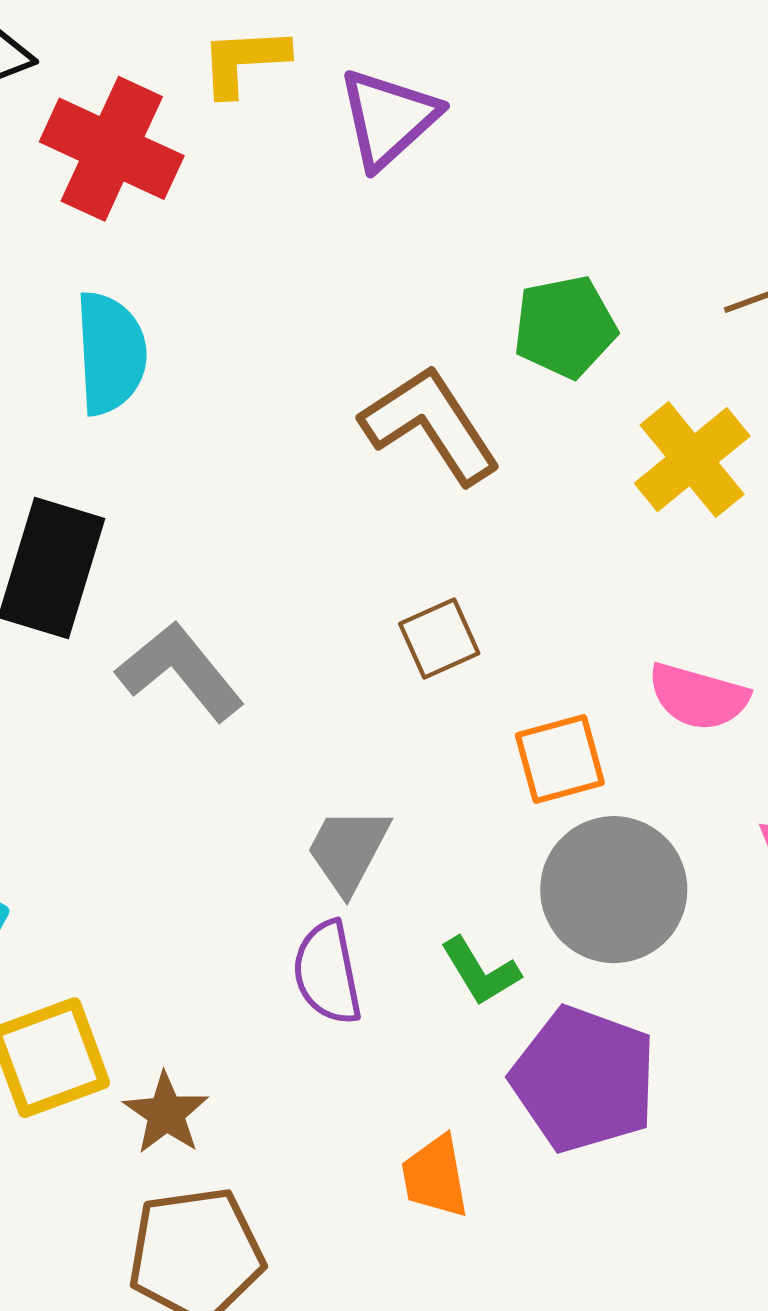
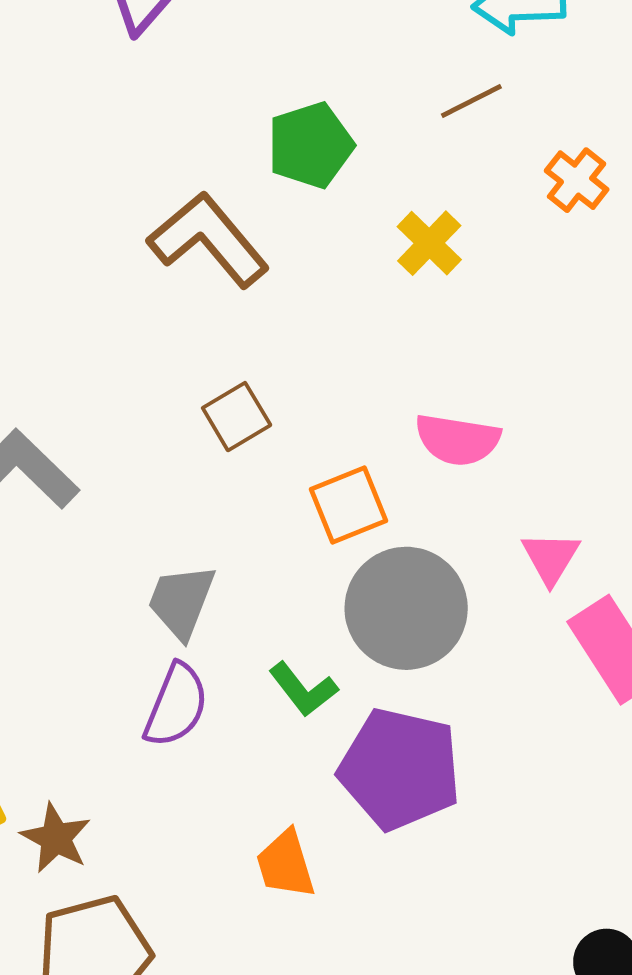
yellow cross: (692, 460) -> (429, 243), size x0.7
purple semicircle: (327, 973) -> (176, 705), turned -140

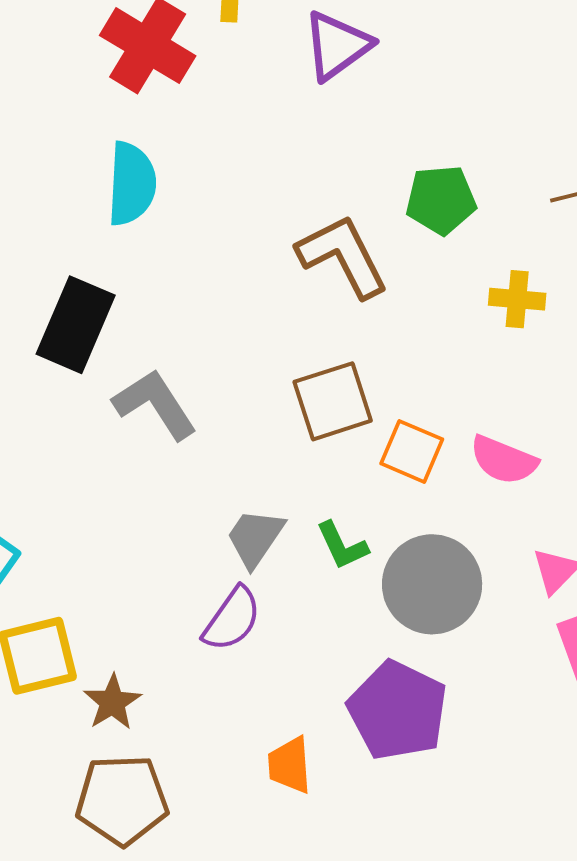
yellow cross: (429, 243) -> (517, 299), turned 38
brown square: (237, 417) -> (333, 401), size x1.5
orange square: (349, 505) -> (412, 451), moved, turned 32
green L-shape: (303, 689) -> (342, 546), moved

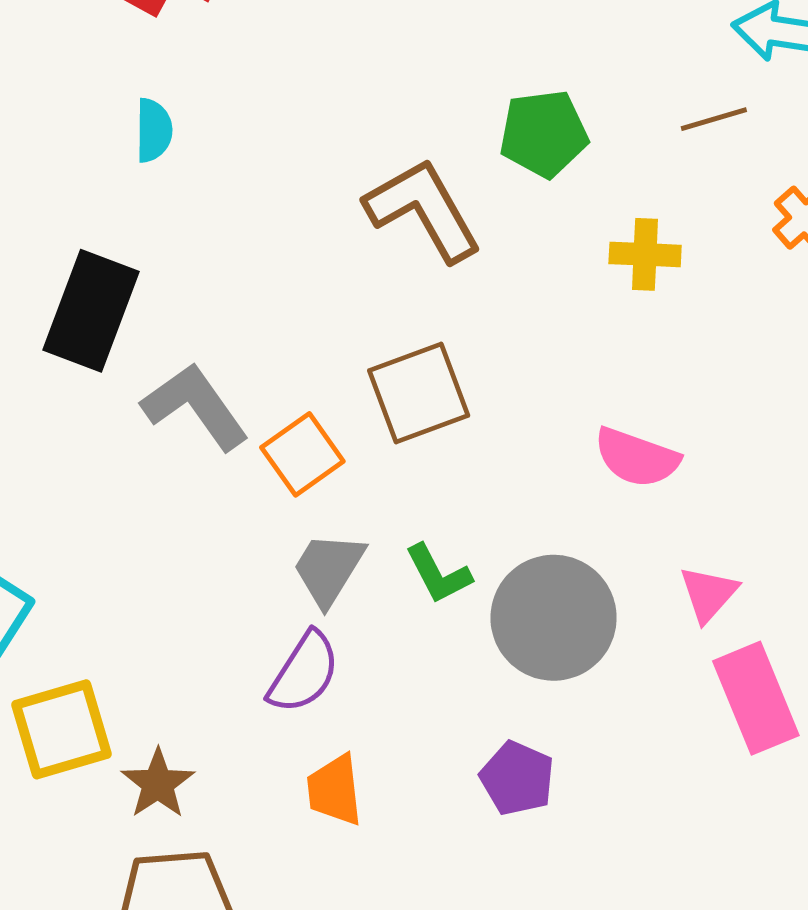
cyan semicircle: (132, 184) -> (154, 130), size x0.6
orange square: (412, 451) -> (302, 454), moved, turned 34
purple pentagon: (398, 710) -> (517, 778), size x0.6
orange trapezoid: (290, 765) -> (335, 790), moved

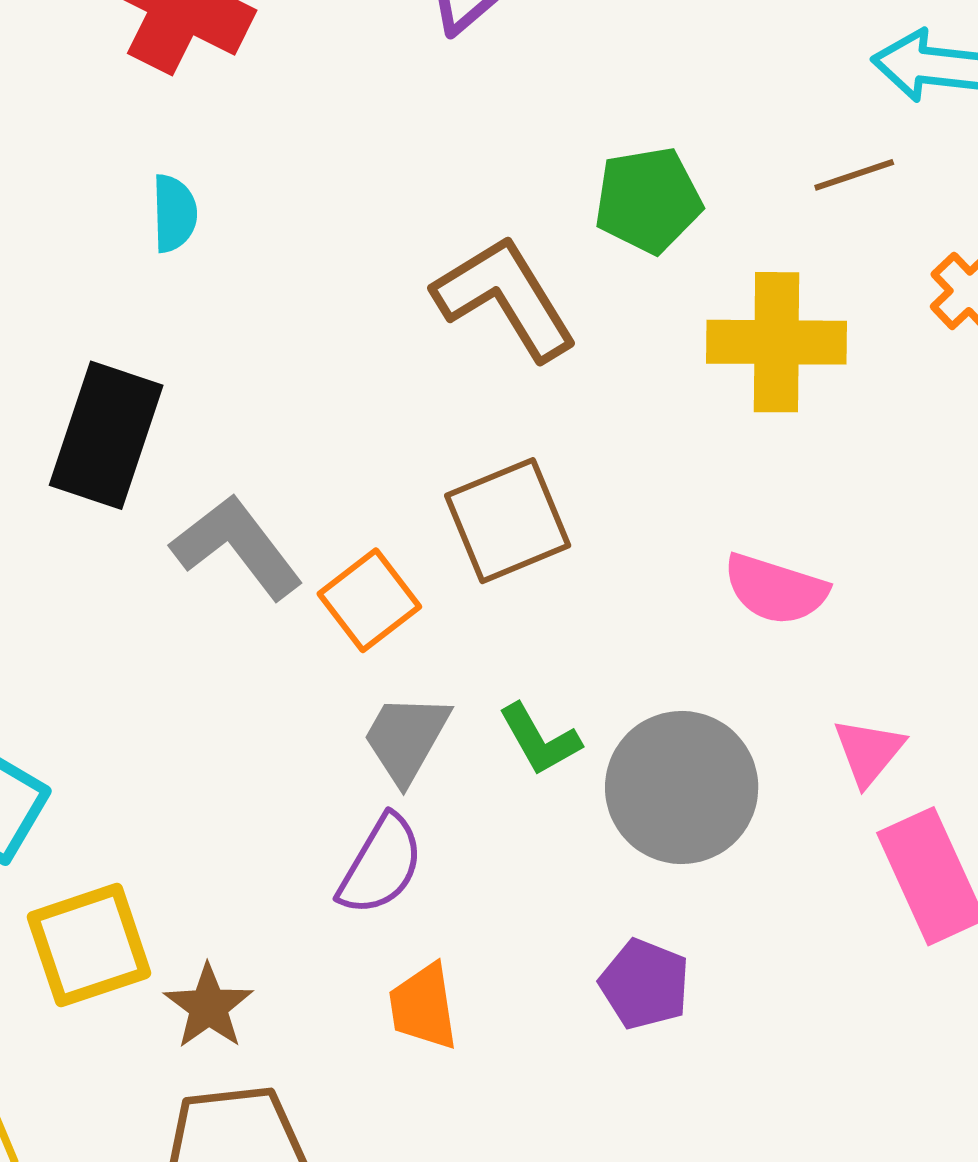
yellow cross: (645, 254) -> (777, 342), size x1.6

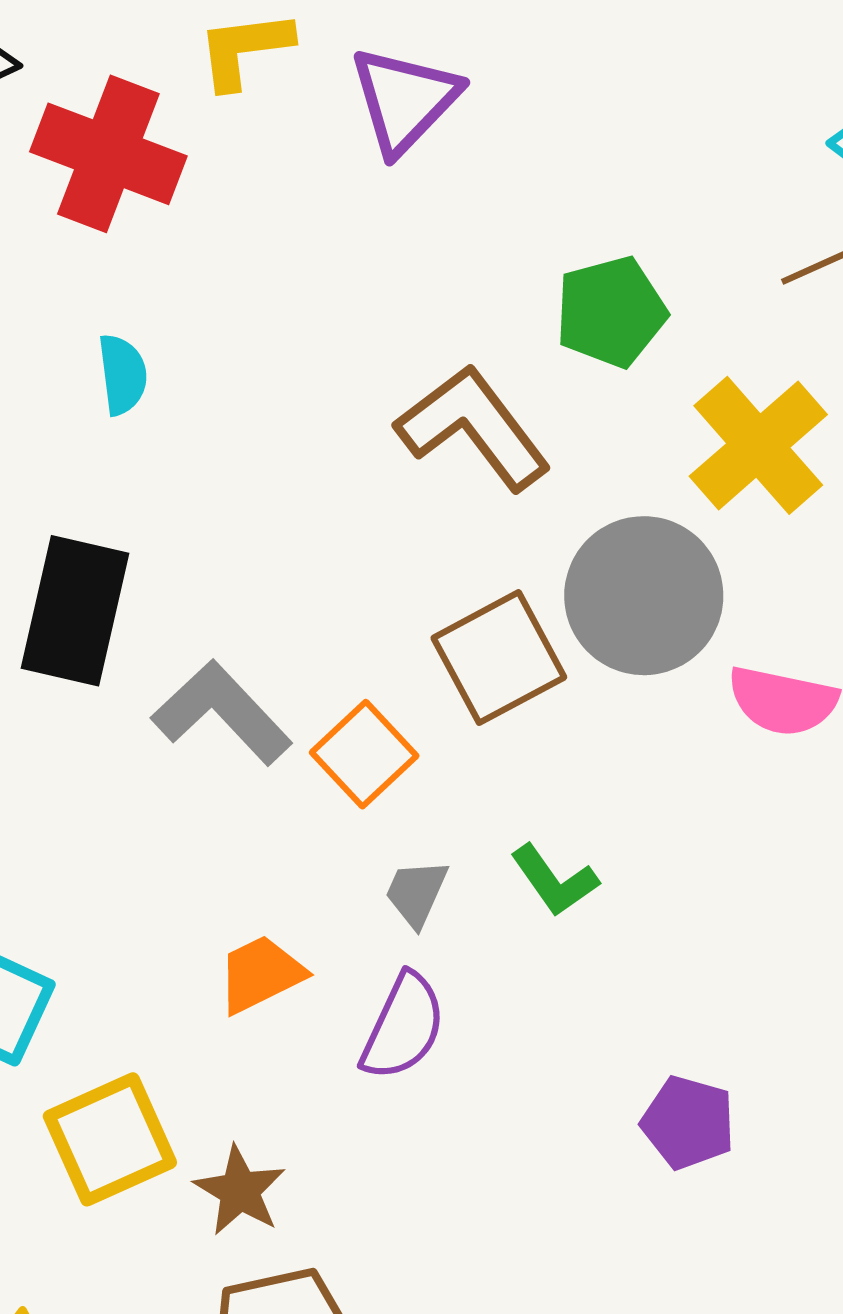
yellow cross: (777, 342) -> (758, 445), turned -36
gray trapezoid: (406, 738) -> (416, 893), size x0.7
gray circle: (682, 788) -> (644, 596), moved
orange trapezoid: (423, 1007) -> (261, 974), moved, turned 78

